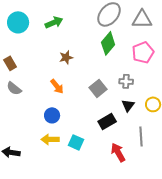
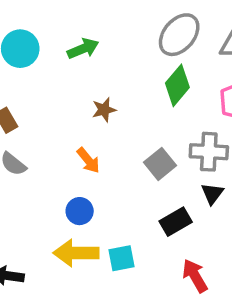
gray cross: (126, 81) -> (209, 152), size x1.5
yellow arrow: (50, 139) -> (76, 253), size x1.4
cyan square: (76, 142) -> (122, 258), turned -35

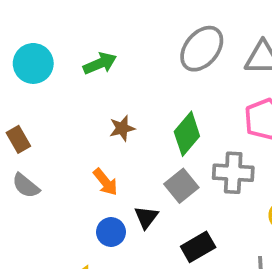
green diamond: (177, 85) -> (187, 134), moved
black triangle: (212, 194) -> (146, 217), moved
blue circle: (80, 211) -> (111, 232), moved

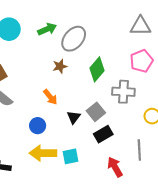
gray ellipse: (202, 49) -> (74, 39), moved
gray square: (181, 186) -> (96, 112), moved
blue circle: (111, 232) -> (38, 126), moved

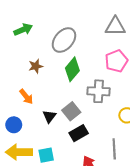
gray ellipse: (74, 39) -> (64, 40), moved

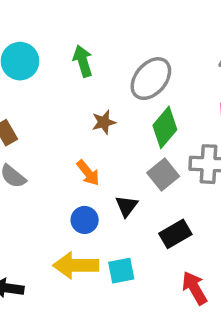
green arrow: (23, 30) -> (83, 61), turned -84
gray square: (71, 111) -> (163, 175), moved
blue circle: (14, 125) -> (85, 220), moved

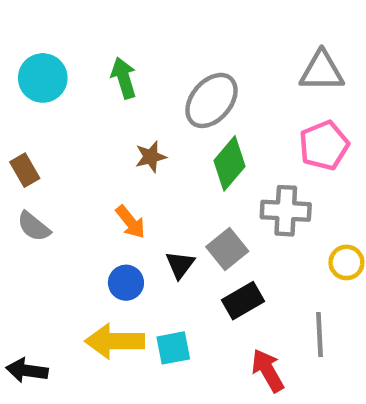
gray square: (163, 175) -> (227, 249), moved

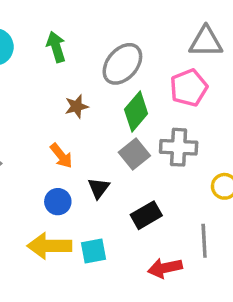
pink pentagon: (324, 145) -> (189, 88), moved
gray square: (227, 249) -> (134, 154), moved
red arrow: (268, 370) -> (165, 268), turned -72

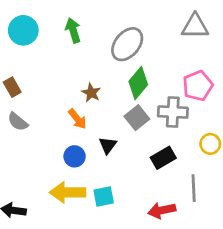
pink pentagon: (189, 88) -> (198, 86), moved
brown star: (77, 106) -> (91, 93), moved, turned -30
black rectangle: (146, 215) -> (163, 158), moved

